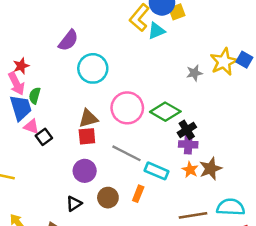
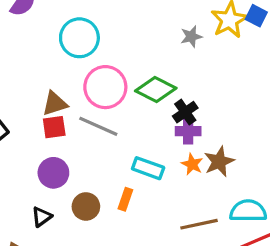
cyan circle: (93, 68) -> (79, 38), moved
gray line: (127, 153) -> (98, 126), moved

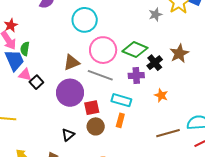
red square: (54, 127) -> (92, 108), moved
purple cross: (188, 131) -> (136, 76), moved
brown star: (219, 162) -> (179, 53), moved
cyan rectangle: (148, 168) -> (121, 100), moved
purple circle: (53, 173) -> (70, 93), moved, size x1.4

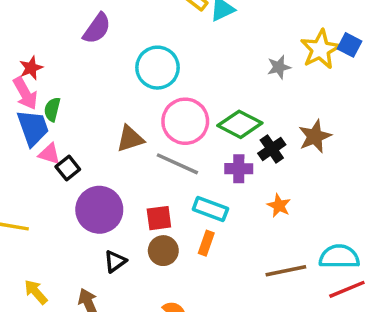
purple circle: (70, 93) -> (99, 210), moved

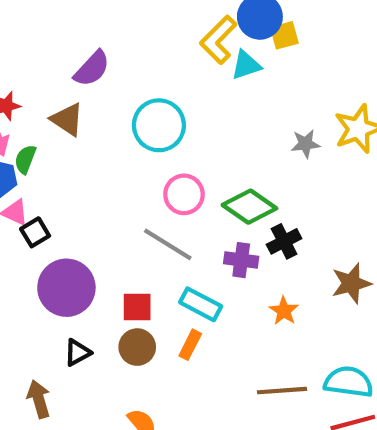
pink circle: (185, 121) -> (184, 194), size x0.7
brown star: (315, 136) -> (351, 283), moved
brown triangle: (130, 139) -> (67, 119), moved, turned 44

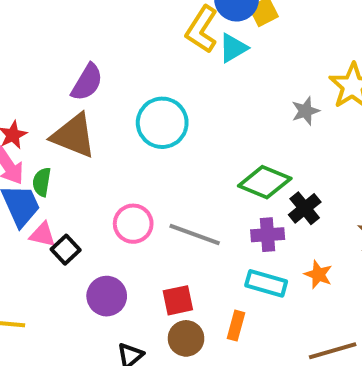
brown triangle: (67, 119) -> (74, 136), size x1.4
pink circle: (184, 194) -> (133, 224), moved
purple circle: (66, 288) -> (107, 296), size x0.7
cyan rectangle: (201, 304) -> (266, 283), moved

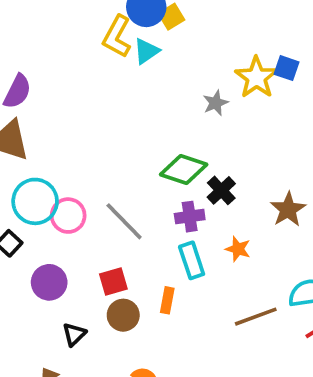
cyan circle: (162, 123) -> (35, 201), moved
gray line: (195, 235) -> (124, 221), turned 30
cyan rectangle: (266, 283) -> (192, 260), turned 60

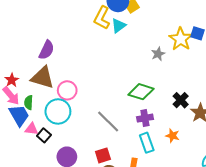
black cross: (221, 190) -> (181, 100), moved
pink circle: (68, 216) -> (67, 90), moved

